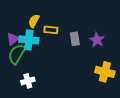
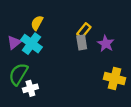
yellow rectangle: (51, 30) -> (84, 30), moved, turned -56
cyan cross: (29, 40) -> (31, 44), turned 30
green semicircle: (17, 54) -> (18, 74), moved

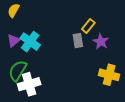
yellow semicircle: (37, 23) -> (14, 10), moved
yellow rectangle: (84, 30) -> (88, 26), moved
white cross: (30, 88) -> (29, 84), size x1.5

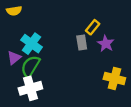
yellow semicircle: (14, 10) -> (14, 11), turned -128
purple triangle: (14, 41) -> (14, 58), moved
green semicircle: (18, 71) -> (30, 66), moved

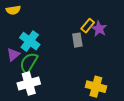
purple star: (106, 44) -> (99, 29), moved
yellow cross: (114, 79) -> (96, 87), moved

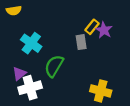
purple triangle: (13, 55) -> (19, 74), moved
green semicircle: (29, 63) -> (54, 66), moved

